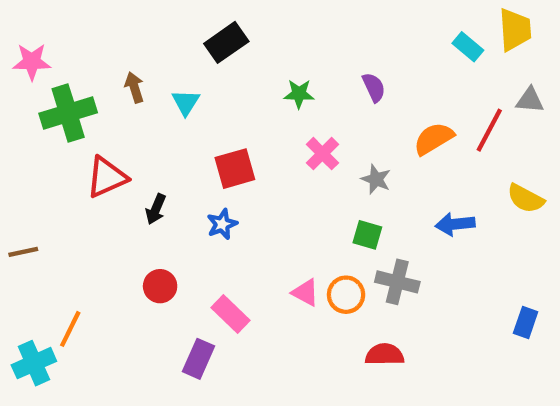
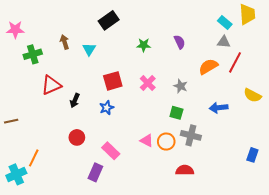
gray triangle: (530, 100) -> (224, 42), moved
green cross: (68, 113) -> (33, 54), size x0.7
pink cross: (322, 154) -> (148, 83), moved

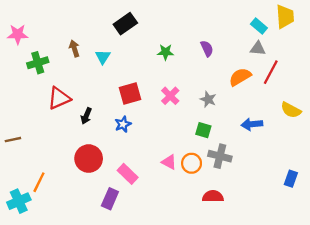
red circle: (77, 137) -> (89, 159), size x1.5

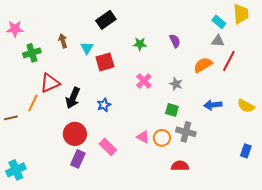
red square: (130, 93) -> (105, 62), moved
yellow semicircle: (291, 110) -> (246, 106), moved
black arrow: (86, 116) -> (73, 98), size x1.5
orange line: (39, 182) -> (33, 103), moved
purple rectangle: (110, 199) -> (78, 159), moved

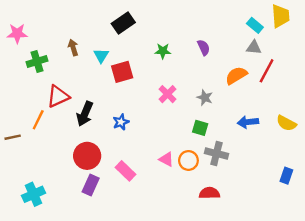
cyan cross: (16, 170) -> (34, 194), moved

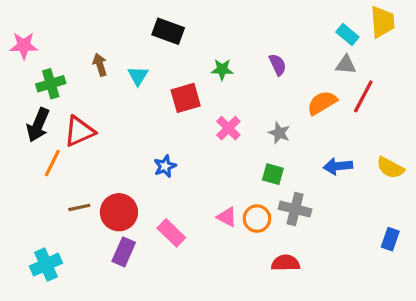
black rectangle: (123, 23) -> (168, 31), turned 55
red square: (122, 72) -> (186, 98), moved
black arrow: (85, 114) -> (38, 125), moved
brown line: (13, 137) -> (79, 207), moved

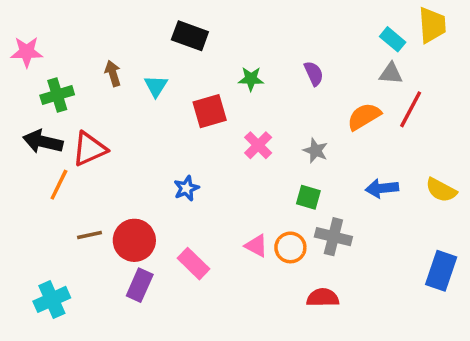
black arrow: (38, 125) -> (43, 142), turned 80
blue rectangle: (390, 239) -> (441, 271), size x1.5

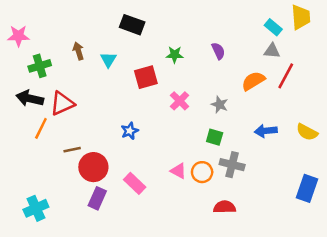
brown line: (89, 235) -> (72, 150), moved

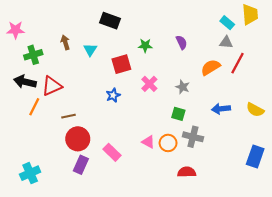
blue star: (130, 131) -> (113, 95), moved
brown line: (72, 150) -> (68, 116), moved

